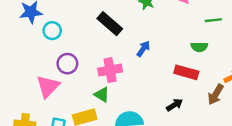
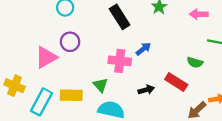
pink cross: (110, 70) -> (120, 61), moved
green triangle: (102, 95) -> (100, 85), moved
black arrow: (175, 105) -> (146, 90), moved

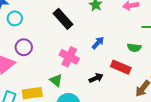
blue arrow: (143, 49) -> (98, 43), moved
pink cross: (120, 61) -> (69, 57), turned 30

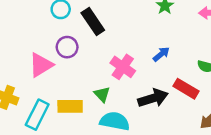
black rectangle: (63, 19) -> (93, 22), moved
black arrow: (96, 78) -> (153, 98), size x1.6

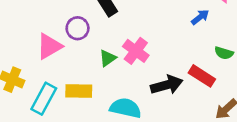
blue arrow: (161, 54) -> (200, 17), moved
green triangle: (102, 94) -> (108, 58), moved, turned 36

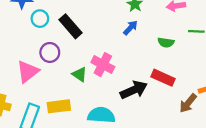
blue arrow: (200, 17) -> (130, 28), moved
green semicircle: (224, 53) -> (166, 42), moved
green triangle: (108, 58) -> (80, 74), turned -42

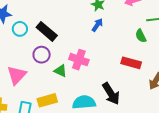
green semicircle: (166, 42) -> (141, 36), moved, turned 64
purple circle: (50, 52) -> (42, 55), moved
black arrow: (134, 90) -> (111, 94), moved, turned 90

